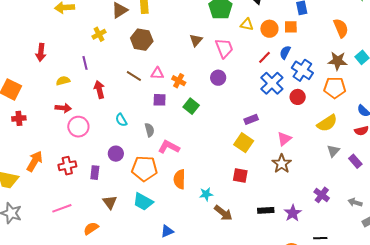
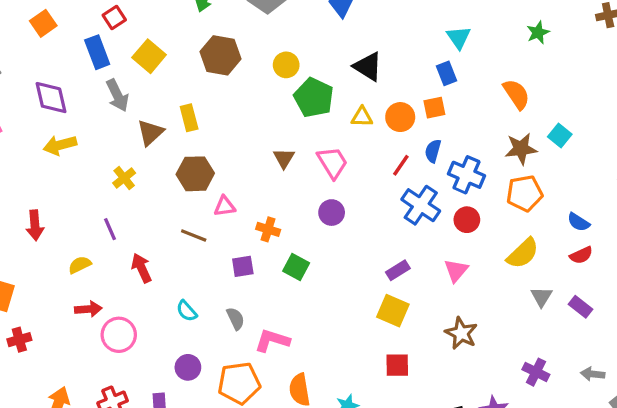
pink triangle: (157, 73) -> (225, 206), moved
pink triangle: (284, 139) -> (456, 270), moved

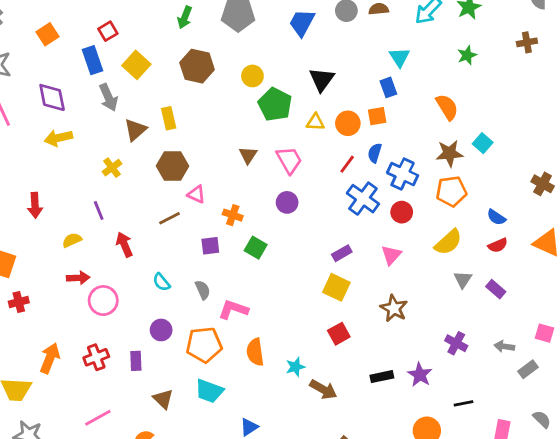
black triangle: (368, 67) -> (322, 80), turned 32
pink triangle: (225, 206) -> (196, 194), turned 30
brown line: (194, 235) -> (169, 218), turned -50
red square: (397, 365) -> (339, 334), turned -30

